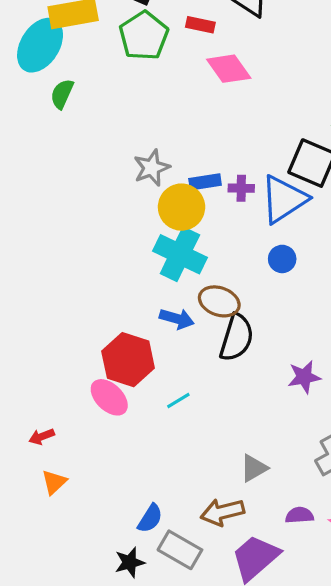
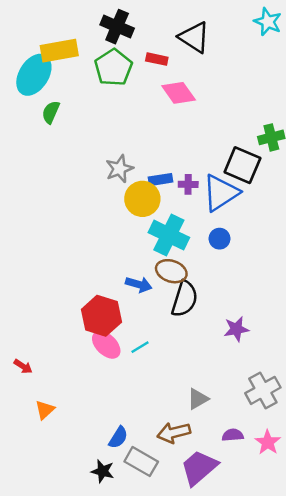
cyan cross: (180, 254) -> (169, 235), moved
pink ellipse: (109, 397) -> (106, 345), moved
red arrow: (42, 437) -> (23, 366), moved, turned -126
black star: (130, 562) -> (103, 471), turned 30

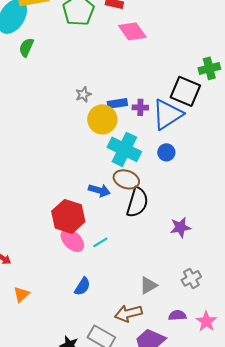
gray star: (119, 169) -> (83, 94), size x0.7
gray cross: (263, 390) -> (191, 278), moved, size x0.7
blue semicircle: (118, 437) -> (82, 286), moved

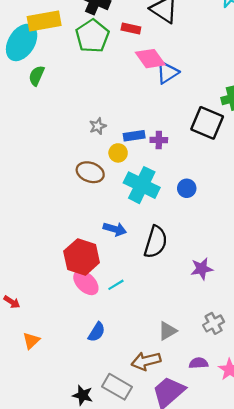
blue triangle: (167, 114) -> (167, 72), moved, size x0.7
yellow circle: (102, 119) -> (118, 153), size x0.6
brown ellipse: (126, 179) -> (90, 172), moved

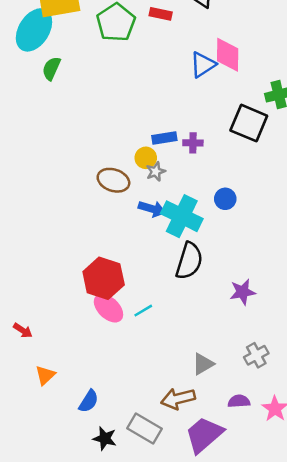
pink diamond: (150, 59) -> (228, 55), moved, turned 36
gray star: (98, 126) -> (156, 171), moved
cyan cross: (142, 185) -> (182, 216), moved
blue arrow: (115, 229) -> (152, 209), moved
blue semicircle: (97, 332) -> (89, 401), moved

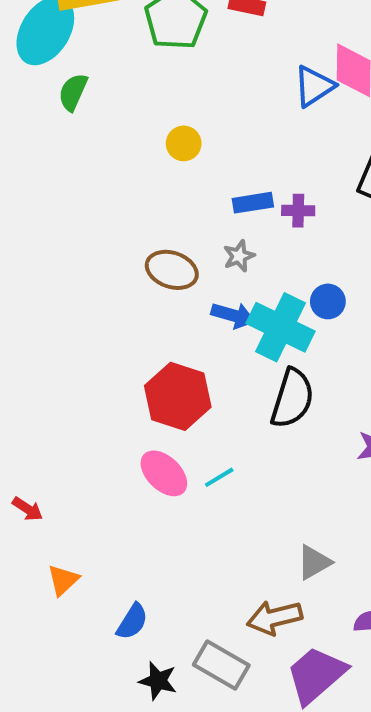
yellow circle: (146, 158) -> (184, 143), moved
blue circle: (225, 199) -> (328, 301), moved
red hexagon: (104, 278) -> (178, 396), moved

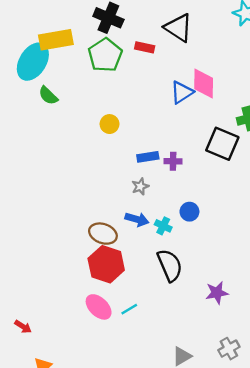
green semicircle: (73, 92) -> (48, 96), turned -70
brown ellipse: (172, 270) -> (103, 234), moved
cyan cross: (280, 327) -> (163, 226), size x0.5
black semicircle: (292, 398) -> (170, 265), turned -40

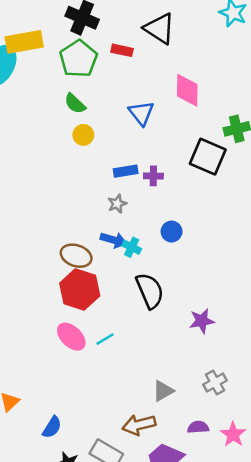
blue triangle: (182, 92) -> (141, 113), moved, turned -35
green semicircle: (48, 96) -> (75, 103), moved
cyan cross: (163, 226) -> (132, 247), moved

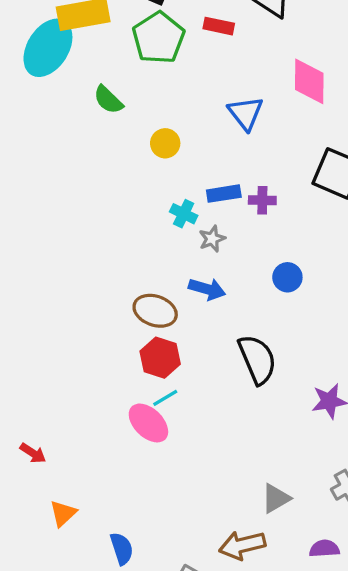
green semicircle: (75, 103) -> (108, 100), moved
cyan cross: (132, 247) -> (184, 214), moved
red hexagon: (80, 289) -> (160, 358), size x0.7
cyan line: (105, 339) -> (165, 398), moved
blue semicircle: (52, 427) -> (122, 549), turned -50

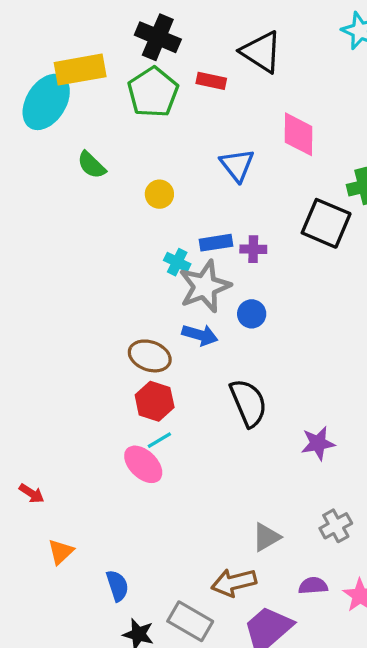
green semicircle: (108, 100) -> (91, 165), moved
gray star: (212, 239) -> (205, 286), size x2.0
blue circle: (287, 277) -> (252, 314), moved

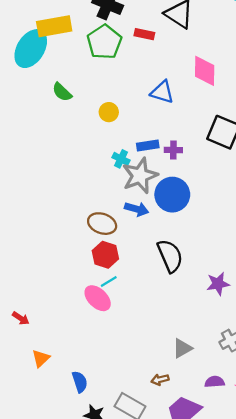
blue triangle: (237, 165) -> (162, 92), turned -35
blue circle: (252, 314) -> (172, 195), size x1.8
brown arrow: (234, 582) -> (160, 380), size x0.6

